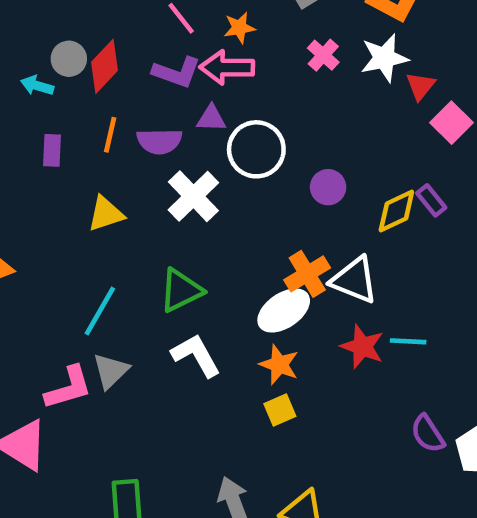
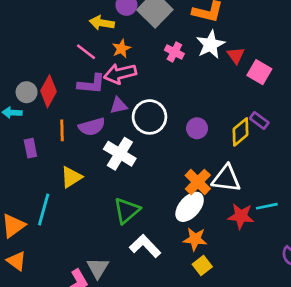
cyan line: (100, 311) -> (44, 209), moved

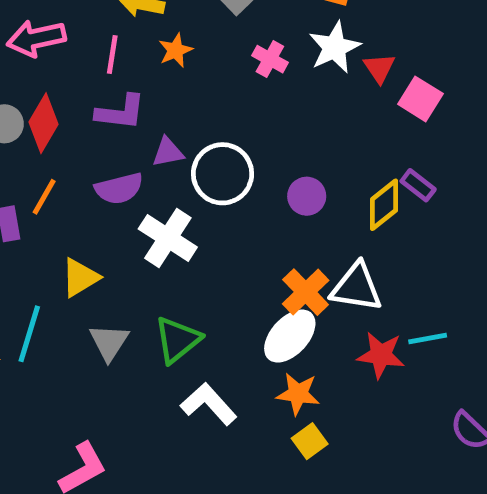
pink line: (86, 52) -> (112, 54), turned 60
pink arrow: (120, 74) -> (36, 38), moved
orange line: (62, 130) -> (44, 197), moved, turned 30
gray triangle: (98, 268) -> (109, 342), moved

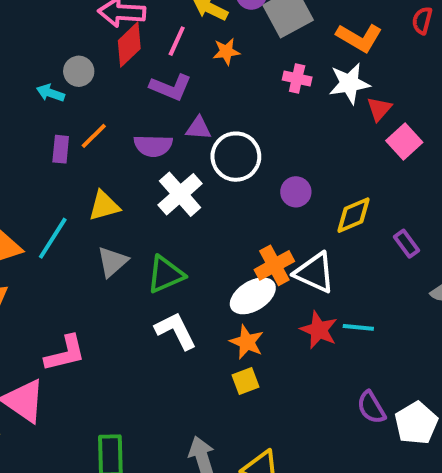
pink cross: (270, 59) -> (297, 78), turned -32
red diamond: (43, 123) -> (129, 45), moved
purple rectangle: (418, 185) -> (407, 244), moved

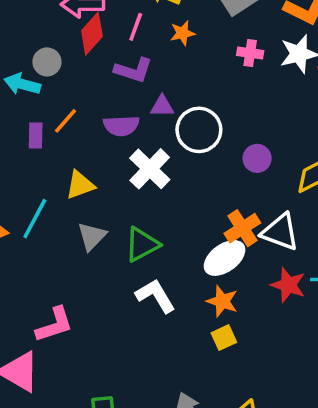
cyan arrow: (50, 93) -> (22, 84), size x1.4

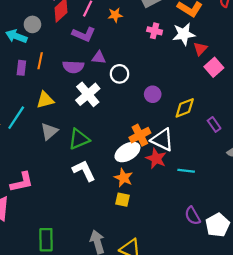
orange line: (65, 121) -> (40, 61), turned -35
white circle: (199, 130) -> (119, 74), size x0.7
red star: (288, 285) -> (156, 159), moved
yellow square: (224, 338) -> (122, 200), turned 32

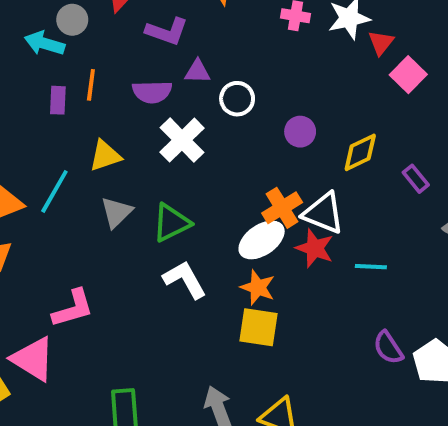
yellow square: (122, 200) -> (258, 327), size x1.5

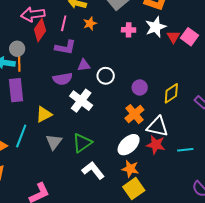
pink square: (408, 75) -> (189, 37), moved
orange line: (91, 85) -> (19, 64), moved
purple rectangle: (58, 100) -> (16, 90), size x1.6
orange cross: (282, 208) -> (134, 114), moved
yellow square: (258, 327) -> (134, 189), turned -35

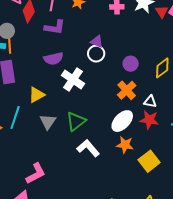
purple triangle: (84, 65) -> (97, 41), moved, turned 32
white triangle: (158, 127) -> (150, 102), size x0.6
yellow square: (134, 189) -> (149, 161), moved

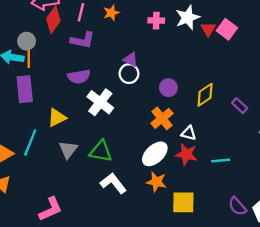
green triangle: (76, 121) -> (101, 151), turned 45
yellow square: (149, 161) -> (183, 202), turned 35

